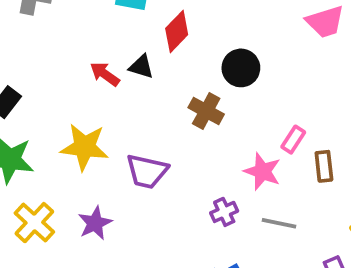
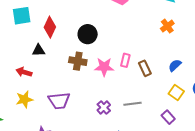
red arrow: (105, 74) -> (24, 72), moved
yellow star: (85, 147) -> (24, 99), size x0.7
pink star: (262, 171) -> (104, 67), moved

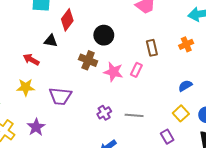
brown rectangle: (145, 68) -> (152, 48), moved

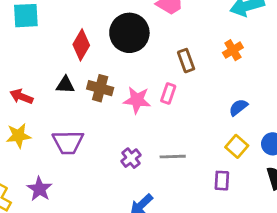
red diamond: (67, 20) -> (81, 45), moved
black circle: (104, 35) -> (129, 33), moved, size x1.4
black triangle: (51, 41) -> (65, 85), moved
purple rectangle: (167, 137) -> (222, 181), turned 40

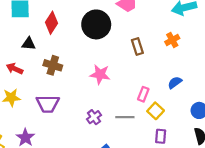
red diamond: (81, 45) -> (51, 23), moved
black triangle: (65, 85) -> (29, 44), moved
brown cross: (100, 88) -> (53, 65), moved
pink rectangle: (168, 94) -> (143, 94), moved
yellow square: (237, 146) -> (156, 111), moved

